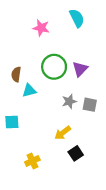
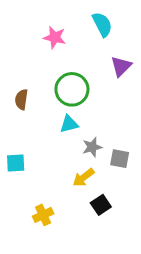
purple triangle: (80, 69) -> (121, 66), moved
cyan triangle: (29, 91) -> (69, 124), moved
gray star: (69, 101) -> (92, 147), moved
gray square: (90, 105) -> (120, 159), moved

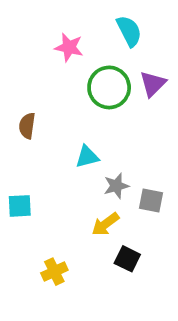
green circle: (72, 89) -> (109, 87), moved
black square: (101, 205) -> (127, 259), turned -30

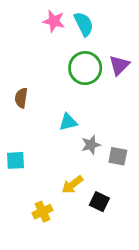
cyan semicircle: (129, 31) -> (84, 24), moved
pink star: (69, 47) -> (54, 21), moved
yellow arrow: (105, 224) -> (72, 185), moved

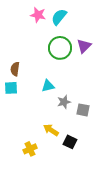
cyan semicircle: (84, 24) -> (59, 17), turned -114
cyan square: (15, 160) -> (11, 88), moved
yellow arrow: (72, 185) -> (51, 130), turned 70

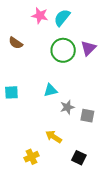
brown semicircle: (15, 69) -> (16, 43), moved, turned -64
black square: (70, 142) -> (79, 158), moved

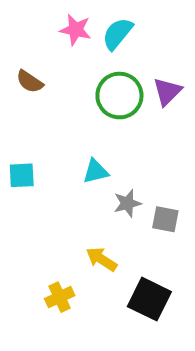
black square: (79, 158) -> (149, 299), size x1.5

